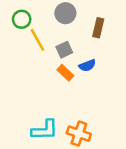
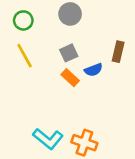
brown rectangle: (98, 28) -> (118, 52), moved
yellow line: (37, 40) -> (25, 56), moved
cyan L-shape: (45, 130) -> (48, 139), turned 40

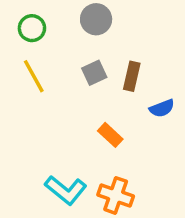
brown rectangle: (118, 52) -> (132, 76), moved
blue semicircle: (93, 70) -> (162, 108), moved
orange rectangle: (70, 78) -> (110, 135), moved

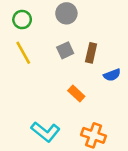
orange cross: (116, 195) -> (94, 135), moved

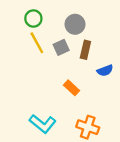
gray circle: (66, 13) -> (75, 24), moved
green circle: (22, 20) -> (33, 18), moved
yellow line: (23, 53) -> (37, 43), moved

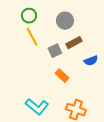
gray square: (61, 47) -> (55, 51), moved
brown rectangle: (85, 50) -> (74, 43), turned 49

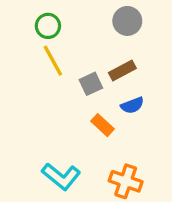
gray circle: (65, 21) -> (127, 21), moved
blue semicircle: (91, 61) -> (132, 105), moved

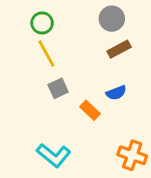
brown rectangle: (122, 71) -> (119, 49), moved
gray square: (91, 84) -> (58, 88), moved
orange cross: (126, 181) -> (132, 155), moved

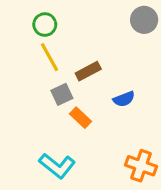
gray circle: (112, 19) -> (144, 20), moved
brown rectangle: (119, 49) -> (88, 71), moved
orange rectangle: (90, 110) -> (80, 118), moved

